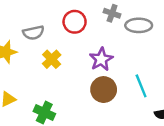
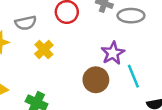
purple star: (101, 59) -> (113, 53), moved

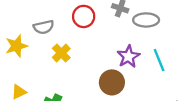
cyan line: (133, 76) -> (159, 60), moved

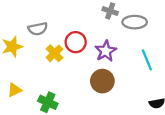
red circle: (84, 16) -> (76, 42), moved
purple star: (128, 57) -> (106, 51), moved

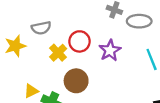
brown circle: (102, 81) -> (76, 81), moved
yellow triangle: (14, 90) -> (31, 91), moved

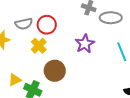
red circle: (79, 41) -> (47, 25), moved

